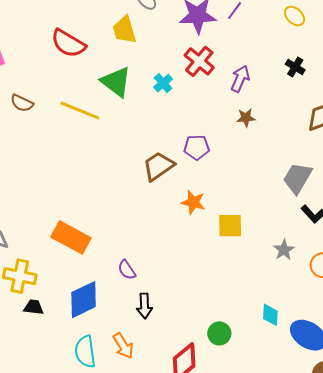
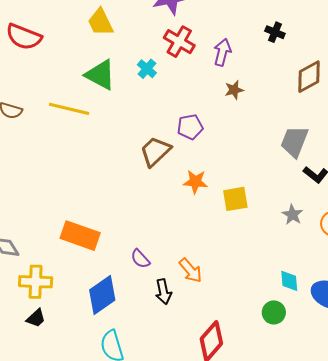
red semicircle: (68, 43) -> (24, 37), moved
black trapezoid: (34, 307) -> (36, 318), moved, turned 140
green circle: (219, 333) -> (274, 312), moved
orange arrow: (123, 346) -> (191, 270), moved

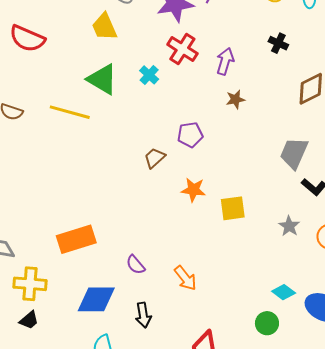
brown trapezoid: (155, 151) -> (155, 158), size x0.7
orange rectangle: (80, 236) -> (76, 239), turned -39
cyan diamond: (289, 281) -> (284, 292), turned -50
black arrow: (163, 292) -> (143, 315), moved
blue diamond: (102, 295) -> (96, 299), turned 33

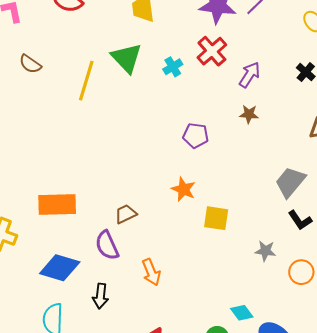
yellow line: (70, 112) -> (86, 81), turned 75
brown trapezoid: (155, 158) -> (126, 214), moved
gray star: (289, 226) -> (265, 251), turned 30
purple semicircle: (136, 265) -> (107, 245), size x1.4

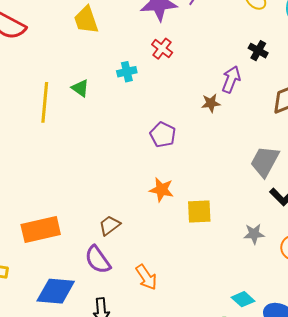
red cross: (212, 51) -> (162, 49), size x0.7
green triangle: (127, 58) -> (80, 88), moved, size x0.6
cyan cross: (173, 67) -> (127, 72), turned 30
purple arrow: (250, 75) -> (231, 79), moved
purple pentagon: (196, 136) -> (163, 135), turned 30

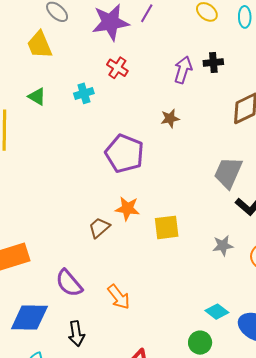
black cross: (258, 51) -> (213, 63), turned -30
purple arrow: (231, 79) -> (183, 70), moved
green triangle: (80, 88) -> (37, 96), moved
purple pentagon: (163, 135) -> (125, 153), size x1.5
brown trapezoid: (110, 225) -> (99, 228), moved

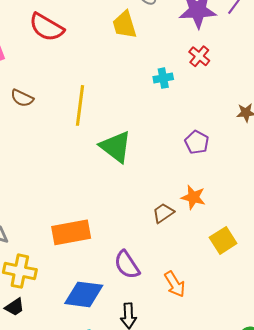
green triangle: (37, 96) -> (116, 147), moved, size x1.8
purple pentagon: (125, 153) -> (197, 142), size x0.6
yellow square: (167, 227) -> (223, 240), moved, turned -32

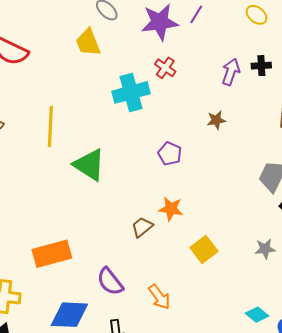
cyan cross: (163, 78) -> (131, 92), size x1.8

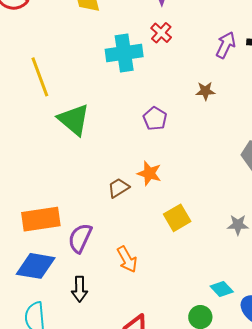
yellow line: (50, 127) -> (40, 77), turned -30
orange rectangle: (52, 254) -> (41, 219), moved
purple semicircle: (110, 282) -> (80, 238), turned 56

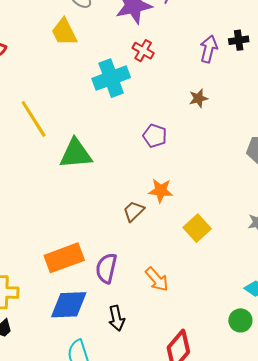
green triangle: (74, 120) -> (76, 154), turned -33

